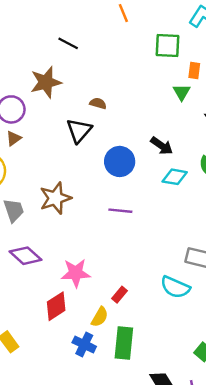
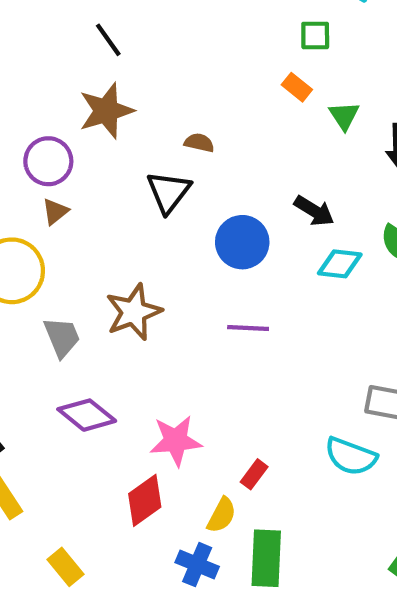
black line: (68, 43) -> (108, 40), moved, turned 30
green square: (168, 46) -> (315, 36), size x0.7
orange rectangle: (194, 70) -> (297, 87), moved, turned -56

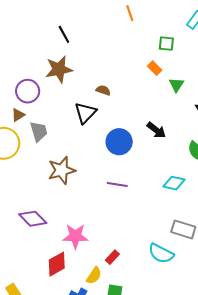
brown triangle: (55, 212) -> (18, 115), moved
cyan diamond: (340, 264) -> (174, 183), moved
gray trapezoid: (62, 337) -> (39, 131), moved

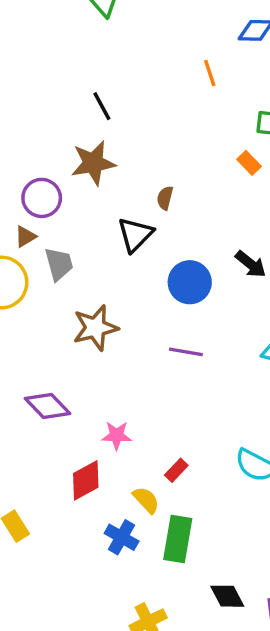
brown semicircle: (103, 90) -> (165, 198), turned -96
pink star: (75, 236) -> (117, 435), size x0.7
yellow semicircle: (94, 276) -> (146, 500), turned -78

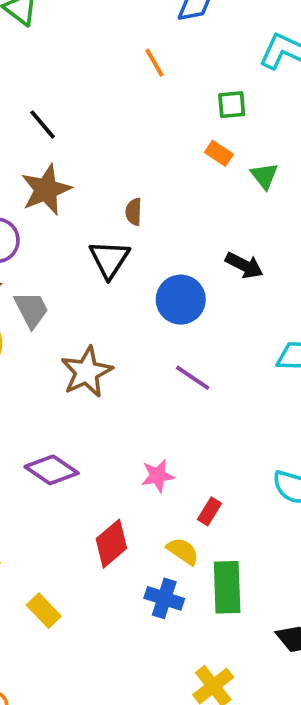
purple line: (186, 352) -> (193, 378), turned 36
pink star: (117, 435) -> (158, 476), moved

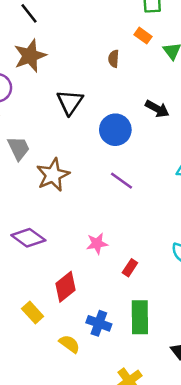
brown semicircle: (134, 212) -> (114, 59), moved
gray trapezoid: (31, 310) -> (19, 148), moved
yellow semicircle: (183, 551) -> (69, 344), moved
yellow rectangle: (44, 611) -> (33, 312), moved

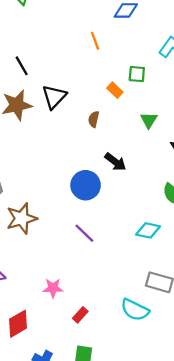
orange rectangle: (143, 36) -> (115, 90), moved
black triangle: (70, 102) -> (54, 97), moved
black arrow: (157, 109) -> (115, 162), moved

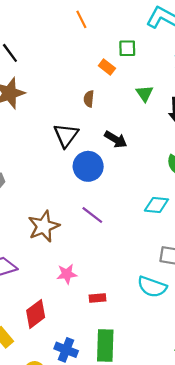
black triangle: (54, 97) -> (66, 135), moved
brown star: (22, 218) -> (44, 226), moved
red rectangle: (80, 315) -> (97, 298), turned 49

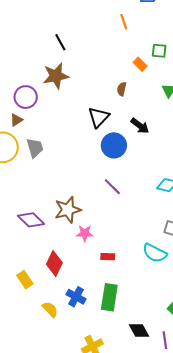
brown star: (44, 226) -> (68, 210), moved
red diamond: (36, 314) -> (54, 263), turned -35

